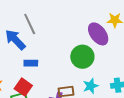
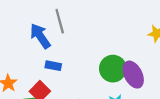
purple ellipse: (98, 34) -> (133, 75), moved

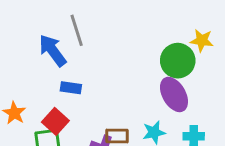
green circle: (113, 69) -> (178, 61), moved

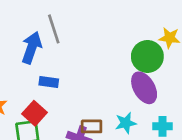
blue arrow: (53, 50) -> (32, 48), turned 56

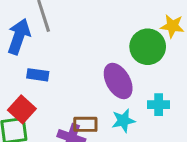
purple ellipse: (144, 88) -> (118, 81), moved
cyan cross: (163, 126) -> (159, 105), moved

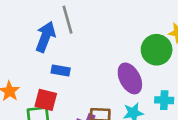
red square: (22, 109) -> (46, 100), turned -30

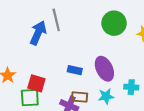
green circle: (157, 50) -> (114, 23), moved
blue rectangle: (61, 71) -> (75, 70), moved

